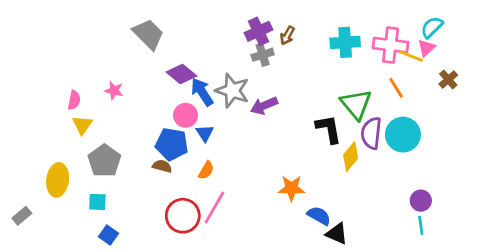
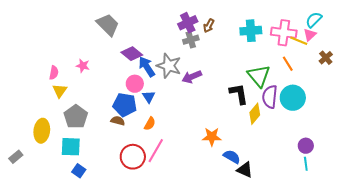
cyan square: (97, 202) -> (71, 147), size x1.5

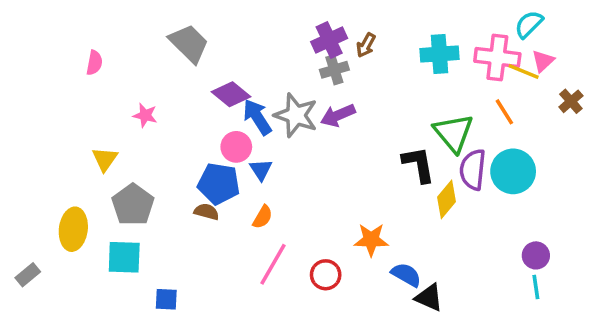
cyan semicircle: (314, 20) -> (529, 24), moved
pink semicircle: (54, 73) -> (94, 63), moved
purple arrow: (192, 77) -> (338, 115), moved
red circle: (133, 157) -> (326, 275), moved, size x0.7
blue square: (79, 171) -> (166, 299), moved, turned -32

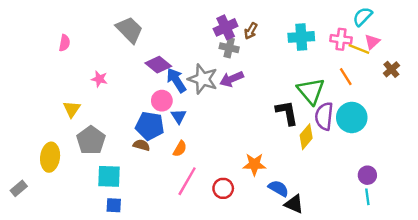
pink cross: (497, 57) -> (341, 39), size x0.7
gray cross: (334, 70) -> (229, 48), turned 30
cyan square: (124, 257) -> (109, 176), moved

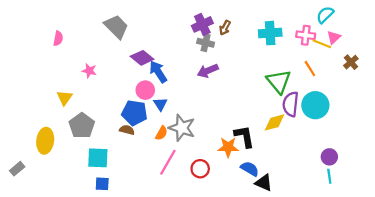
gray star: (203, 79) -> (182, 128), moved
black L-shape: (287, 113) -> (244, 136), moved
yellow diamond: (306, 137) -> (274, 122), turned 35

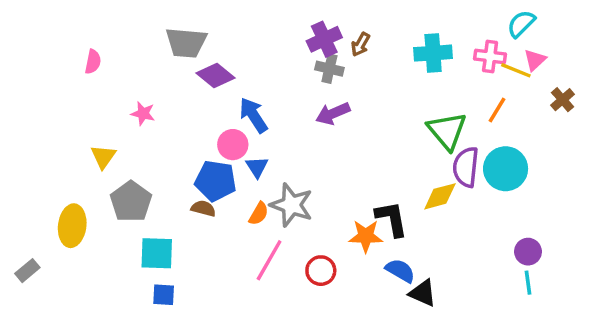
gray trapezoid: (116, 27) -> (186, 43), turned 140
purple diamond: (142, 58) -> (216, 75), moved
orange line: (310, 69) -> (497, 110), turned 63

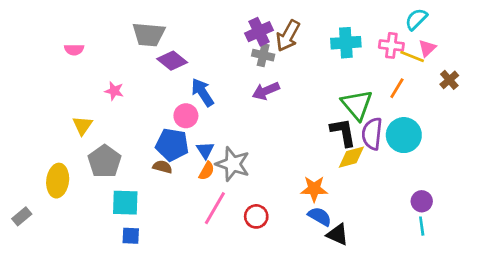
brown arrow: (361, 44) -> (288, 36), size x1.6
pink semicircle: (93, 62) -> (74, 50), turned 78
blue triangle: (257, 167) -> (205, 150), moved
black L-shape: (392, 219) -> (343, 132), moved
orange star: (366, 236) -> (314, 189), moved

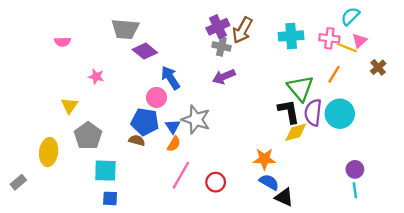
gray star: (233, 164) -> (196, 120), moved

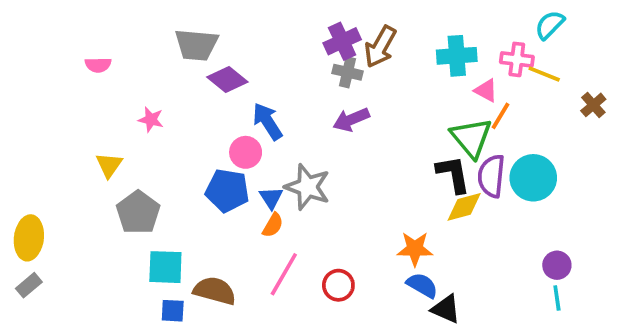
pink triangle: (360, 41) -> (486, 90), moved, turned -49
orange line: (334, 74) -> (500, 116), moved
brown semicircle: (137, 140) -> (215, 291), moved, size x1.6
yellow ellipse: (49, 152) -> (29, 238), moved

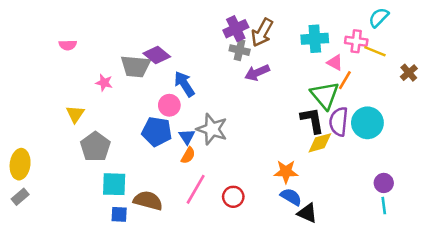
gray trapezoid: (196, 45) -> (135, 66), moved
purple arrow: (351, 120) -> (257, 73), moved

